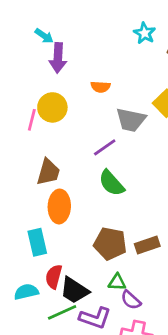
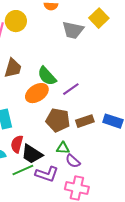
purple line: (105, 147) -> (71, 89), moved
green semicircle: (112, 183) -> (47, 76), moved
orange ellipse: (59, 206) -> (37, 93), moved, turned 55

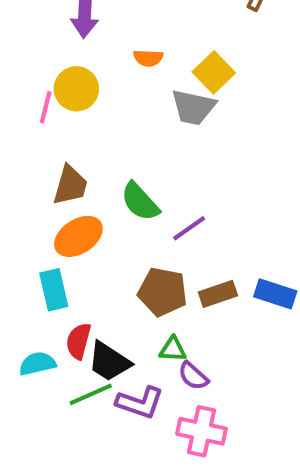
yellow square: (99, 18) -> (214, 72), moved
orange ellipse: (37, 93) -> (78, 236), moved

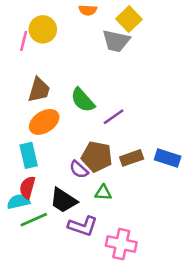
red semicircle: (78, 341) -> (27, 187), moved
purple semicircle: (193, 376) -> (79, 169), moved
green line: (91, 394) -> (34, 220), moved

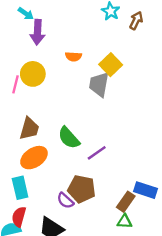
gray trapezoid: (116, 41) -> (99, 84), turned 88
brown rectangle: (132, 158) -> (126, 202), moved, turned -36
green triangle: (103, 193) -> (125, 221), moved

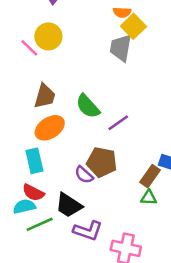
orange semicircle: (73, 57) -> (122, 12), moved
pink line: (15, 84) -> (29, 48), turned -60
red semicircle: (19, 217) -> (33, 193), turned -78

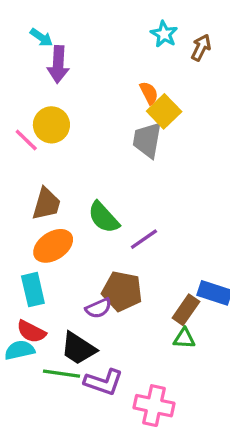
orange semicircle: (122, 12) -> (149, 93), turned -120
purple semicircle: (84, 175) -> (99, 308), turned -66
green line: (40, 224) -> (62, 374), moved, turned 32

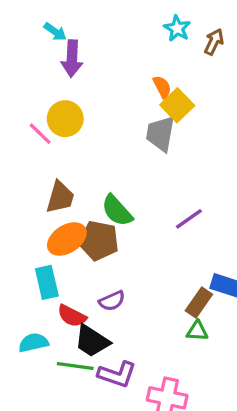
purple line: (144, 239) -> (189, 219), moved
brown pentagon: (122, 291) -> (99, 241), moved
red semicircle: (31, 332) -> (72, 316), moved

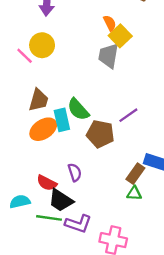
brown pentagon: (99, 241) -> (100, 134), moved
cyan rectangle: (47, 282) -> (62, 120), moved
purple semicircle: (112, 301) -> (75, 172), turned -84

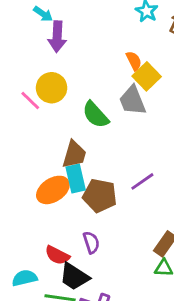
gray trapezoid: (109, 56) -> (132, 101), turned -32
brown trapezoid: (39, 100) -> (74, 154), moved
green semicircle: (78, 109) -> (96, 115), moved
purple line: (128, 115) -> (142, 181), moved
brown pentagon: (100, 134) -> (100, 196), moved

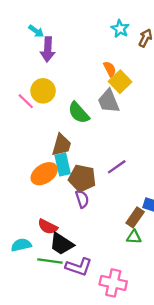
purple semicircle: (91, 242) -> (82, 199), moved

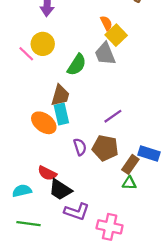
green semicircle: (79, 113) -> (77, 65), turned -105
orange ellipse: (44, 174) -> (44, 123), turned 70
brown pentagon: (82, 178) -> (105, 148), moved
green line: (50, 261) -> (28, 224), moved

